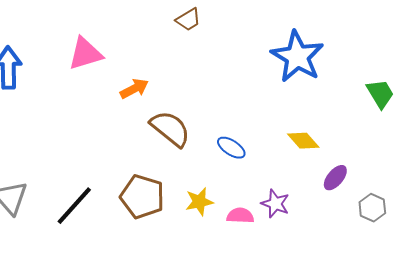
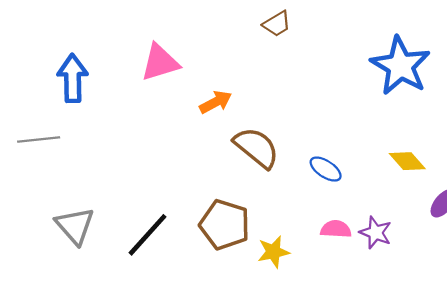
yellow star: (199, 202) -> (273, 252), moved
pink semicircle: (240, 216) -> (336, 229), moved

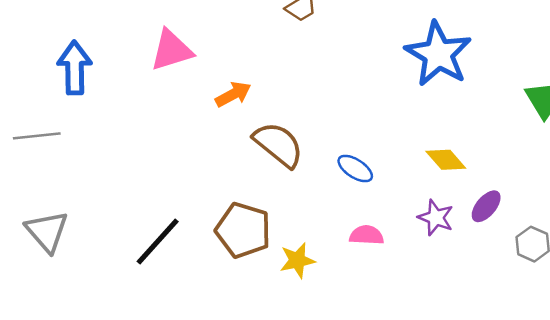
gray triangle: (75, 226) -> (47, 231), moved
purple star: (376, 233) -> (436, 218), moved

